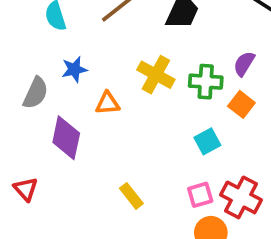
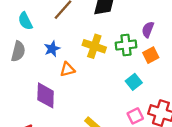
blue star: (74, 69) -> (52, 49), moved
gray semicircle: (36, 93) -> (18, 51), moved
orange square: (241, 104) -> (151, 55), turned 35

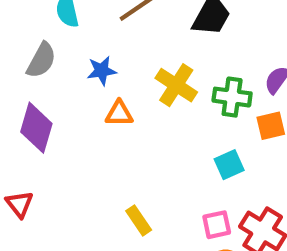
purple diamond: (46, 95) -> (36, 128), moved

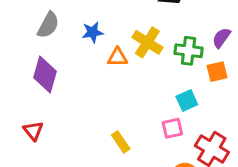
orange triangle: (119, 113) -> (117, 57), moved
pink square: (217, 225) -> (172, 128), moved

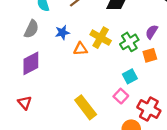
green cross: (189, 51) -> (129, 42), turned -36
purple diamond: (45, 75) -> (31, 63), turned 50
pink square: (172, 128) -> (121, 96), turned -32
yellow rectangle: (121, 142) -> (86, 107), size x1.6

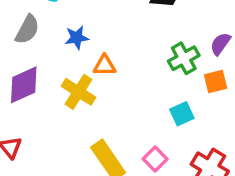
yellow cross: (101, 38) -> (79, 92), moved
pink square: (121, 96) -> (155, 159), moved

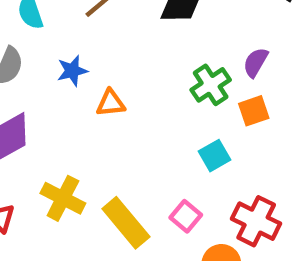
yellow cross: (79, 92) -> (63, 198), moved

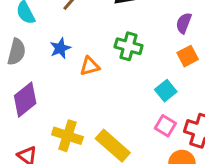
green cross: (211, 85) -> (129, 46), moved, turned -32
pink square: (186, 216) -> (165, 126), moved

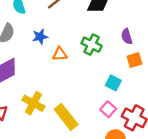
purple semicircle: (184, 23) -> (127, 36), moved, turned -49
cyan square: (166, 91) -> (113, 83), turned -35

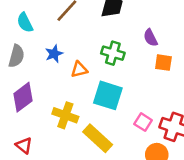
orange square: (134, 60) -> (163, 63), turned 35
cyan square: (113, 83) -> (108, 95), moved, size x1.6
yellow cross: (33, 103) -> (65, 115), moved

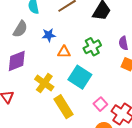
green cross: (113, 53) -> (92, 47), turned 30

